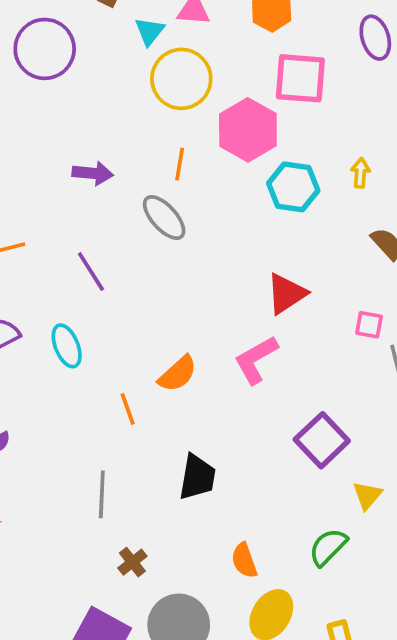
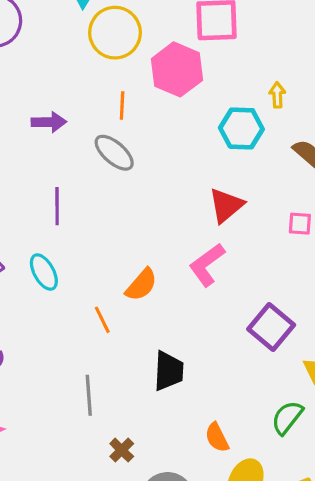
cyan hexagon: (293, 187) -> (241, 128), moved
purple line: (91, 271) -> (57, 206), turned 39

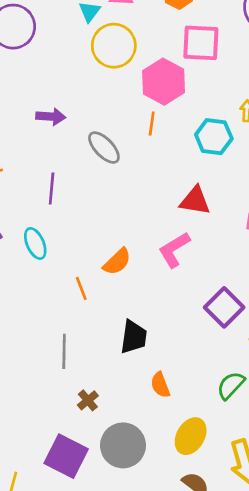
orange line: (122, 106) -> (152, 124), moved
red triangle: (226, 205) -> (195, 201), turned 44
orange semicircle: (217, 437) -> (160, 385), moved

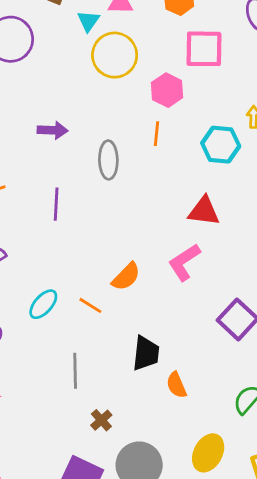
pink hexagon: (164, 82) -> (167, 90), size x0.7
gray ellipse: (104, 148) -> (108, 160), turned 45
cyan ellipse: (35, 243) -> (43, 304), moved, turned 68
orange line: (81, 288) -> (90, 305), turned -35
orange semicircle: (160, 385) -> (176, 385), moved

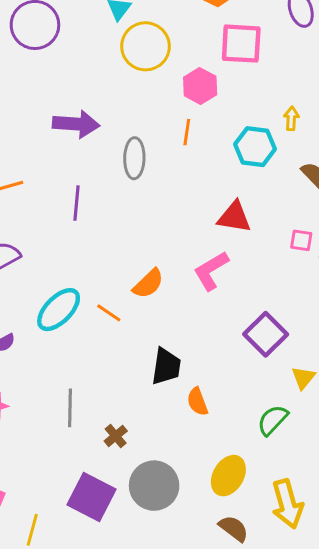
purple arrow: (53, 130) -> (76, 124), size x1.4
cyan ellipse: (43, 304) -> (59, 310), size x1.4
gray line: (75, 371) -> (70, 408), moved

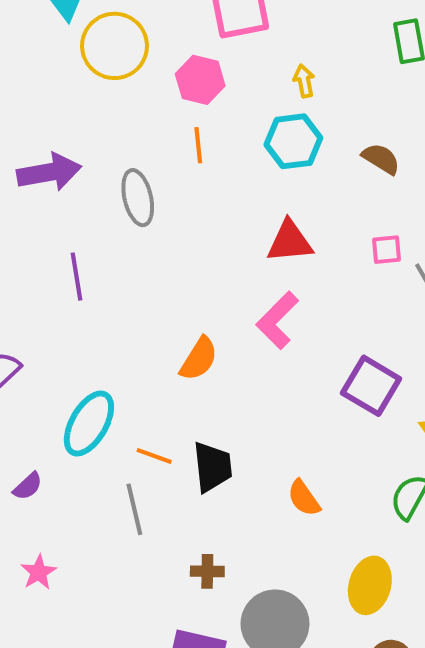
yellow arrow: (291, 118) -> (304, 81), moved
orange line: (109, 313) -> (154, 456), moved
black trapezoid: (166, 366) -> (212, 467), moved
gray line: (70, 408) -> (134, 509), moved
brown cross: (116, 436) -> (207, 571), turned -35

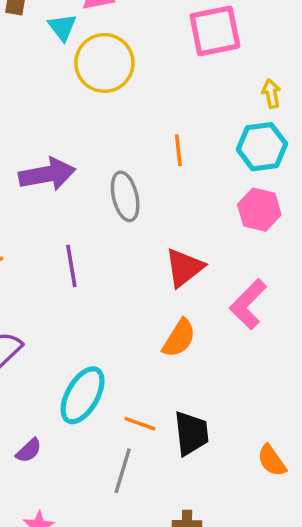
pink hexagon: (200, 80) -> (259, 210), moved
red triangle: (290, 241) -> (184, 268), moved, turned -33
gray line: (134, 509) -> (123, 471), turned 30

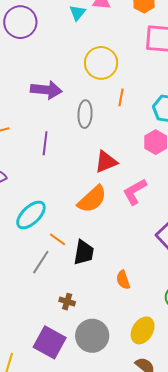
yellow circle: (104, 63) -> (101, 63), moved
orange semicircle: (179, 338) -> (92, 199), size x1.4

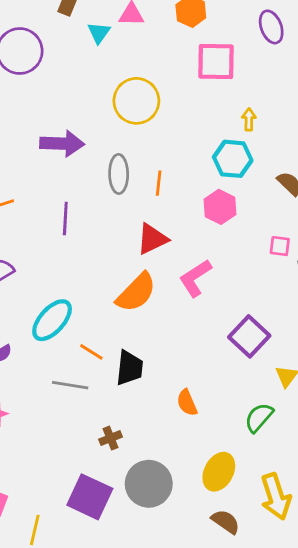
orange line: (121, 97) -> (159, 183), moved
gray line: (41, 262) -> (70, 385), turned 70
brown cross: (67, 302) -> (111, 438), turned -35

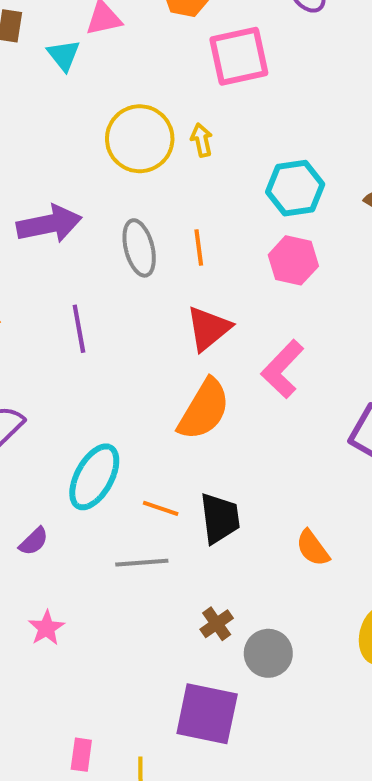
yellow arrow: (249, 119) -> (202, 140), moved
gray circle: (149, 484) -> (268, 653), moved, size x0.7

